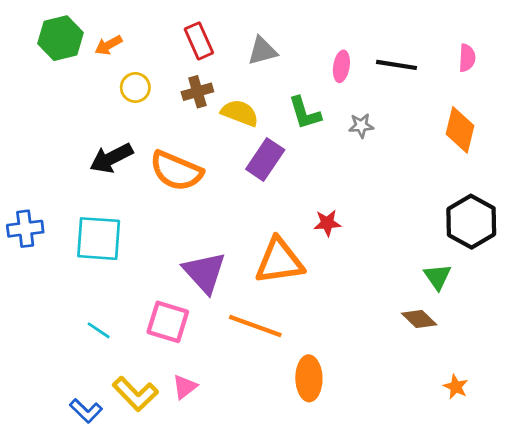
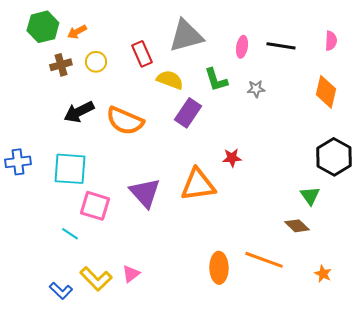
red rectangle: (199, 41) -> (142, 54), moved
gray triangle: (262, 51) -> (186, 36), size x1.6
brown cross: (197, 92) -> (61, 65), moved
pink square: (168, 322) -> (95, 206), moved
orange line: (255, 326) -> (264, 260), moved

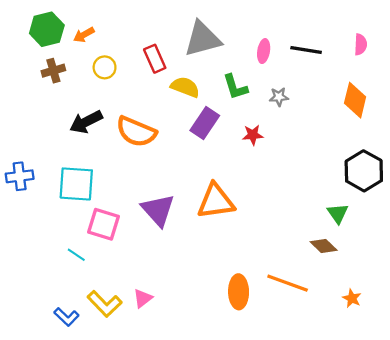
brown cross: (61, 65) -> (53, 71), moved
red star: (232, 158) -> (253, 135), moved

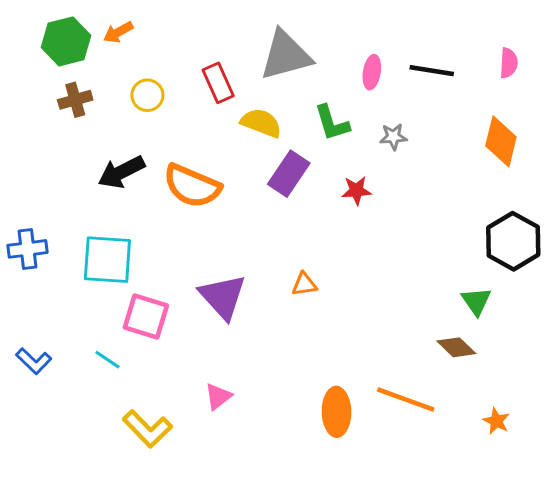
orange arrow: (84, 35) -> (118, 32), moved
orange triangle: (216, 201) -> (304, 284), size x0.5
pink triangle: (143, 298) -> (218, 396), moved
blue L-shape: (66, 317) -> (34, 361), moved

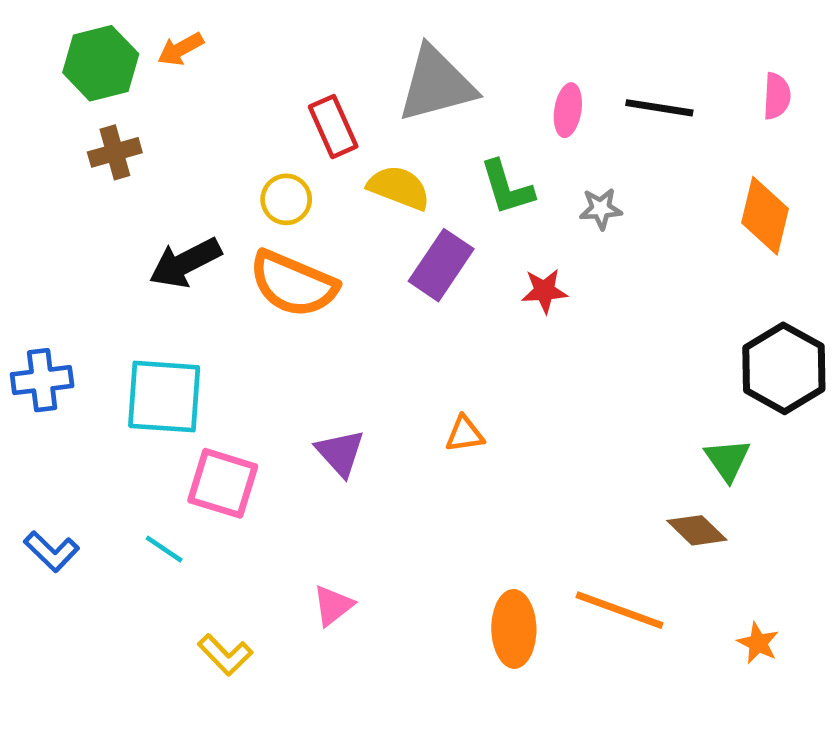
yellow circle: (147, 95) -> (286, 199), moved
purple triangle: (223, 297) -> (340, 453), size x0.7
yellow L-shape: (147, 429) -> (225, 655), size x0.7

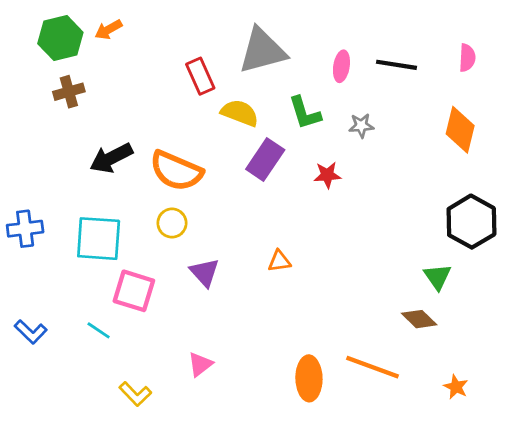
yellow circle: (286, 199) -> (172, 223), moved

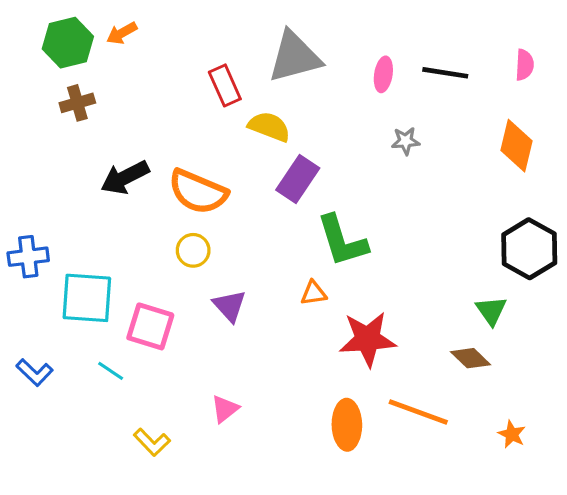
green L-shape: (305, 113) -> (342, 241), moved, size x1.4
red star: (327, 175) -> (368, 339), moved, size x1.8
cyan square: (99, 239) -> (87, 298), moved

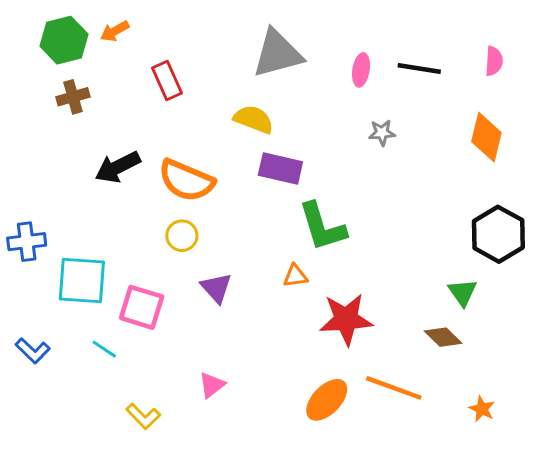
red rectangle: (225, 85) -> (167, 80), moved
purple rectangle: (298, 179) -> (280, 169), turned 69
orange ellipse: (347, 425) -> (327, 400), turned 45

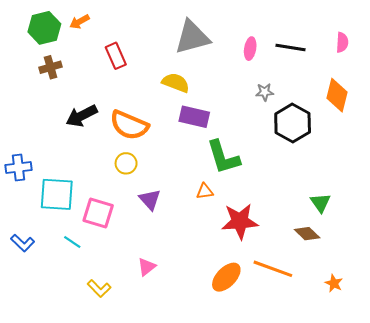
black hexagon: (498, 234) -> (293, 123), moved

